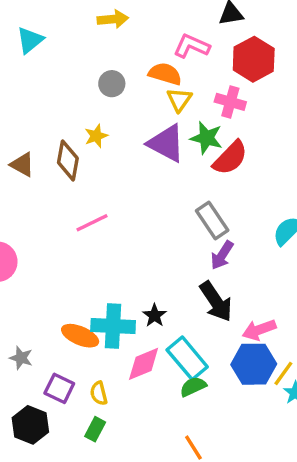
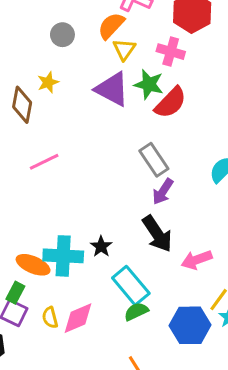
orange semicircle: (165, 74) -> (111, 26), turned -64
pink diamond: (144, 364) -> (78, 318), moved
blue hexagon: (254, 364) -> (190, 325), moved
green rectangle: (95, 429) -> (15, 293), moved

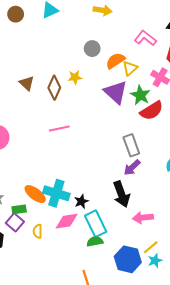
orange semicircle: (111, 26) -> (115, 61), moved
black star: (101, 246) -> (81, 201), moved
green rectangle: (15, 293) -> (19, 209), turned 40
pink diamond: (78, 318) -> (67, 221), moved

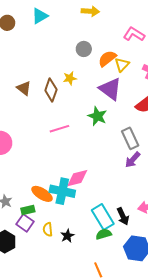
green star: (140, 95) -> (97, 116), moved
black arrow: (121, 194) -> (123, 216), moved, size x0.7
black star: (81, 201) -> (67, 236), moved
pink diamond: (67, 221) -> (77, 178), moved

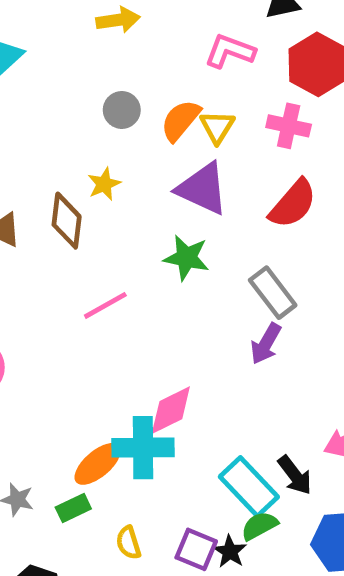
purple arrow: (133, 160) -> (266, 344), moved
orange ellipse: (42, 194) -> (98, 464), turned -60
purple square: (25, 223) -> (196, 549), moved
black star: (67, 236) -> (230, 552), moved

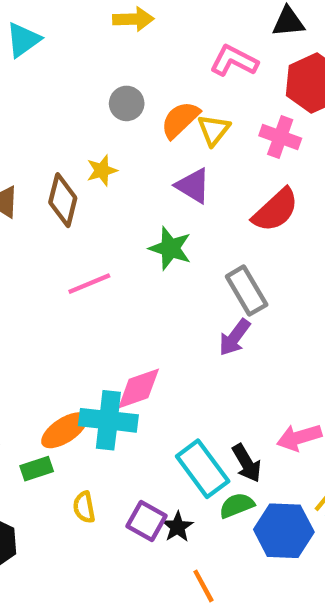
purple triangle: (202, 189) -> (193, 186), size x0.7
green semicircle: (259, 526) -> (237, 505), moved

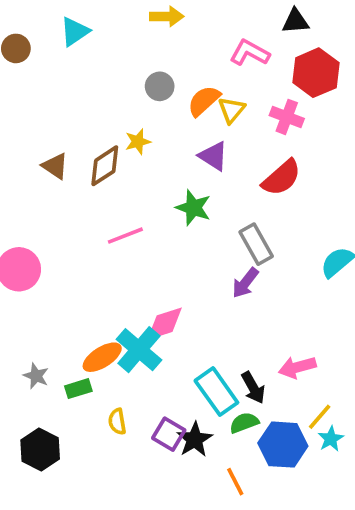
brown diamond: (63, 200) -> (105, 166), turned 42
cyan cross: (108, 420) -> (139, 350), turned 33
black star: (178, 527) -> (195, 440), size x1.4
orange line: (203, 586) -> (235, 482), moved

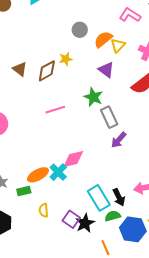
gray rectangle: (256, 244) -> (109, 117), moved
cyan cross: (139, 350) -> (58, 172), size x0.7

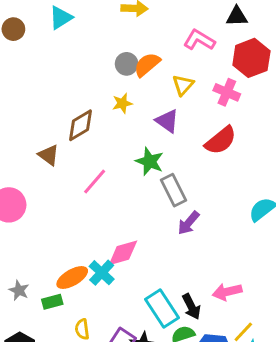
orange semicircle: (103, 39) -> (147, 65), moved
yellow star: (66, 59) -> (122, 103), moved
brown triangle: (20, 69) -> (49, 155), moved
pink line: (55, 110) -> (95, 182), turned -30

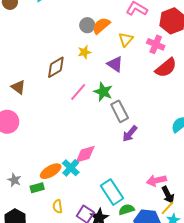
red semicircle: (221, 140) -> (166, 68), moved
brown triangle: (49, 155) -> (18, 87), moved
pink line: (95, 182) -> (78, 92), moved
black arrow: (191, 307) -> (168, 195), moved

